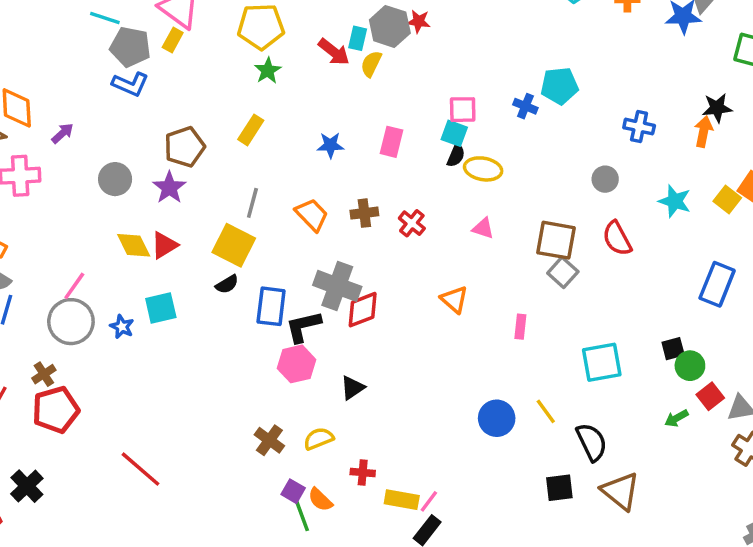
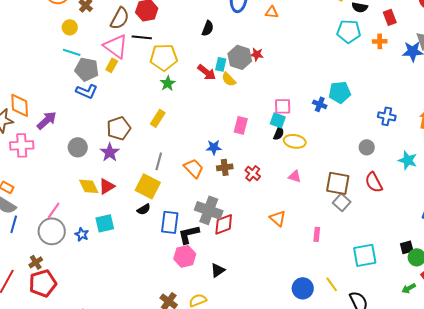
yellow semicircle: (371, 64) -> (229, 79), turned -70
purple arrow: (62, 133) -> (47, 120), size x1.5
blue star: (330, 145) -> (214, 147), moved

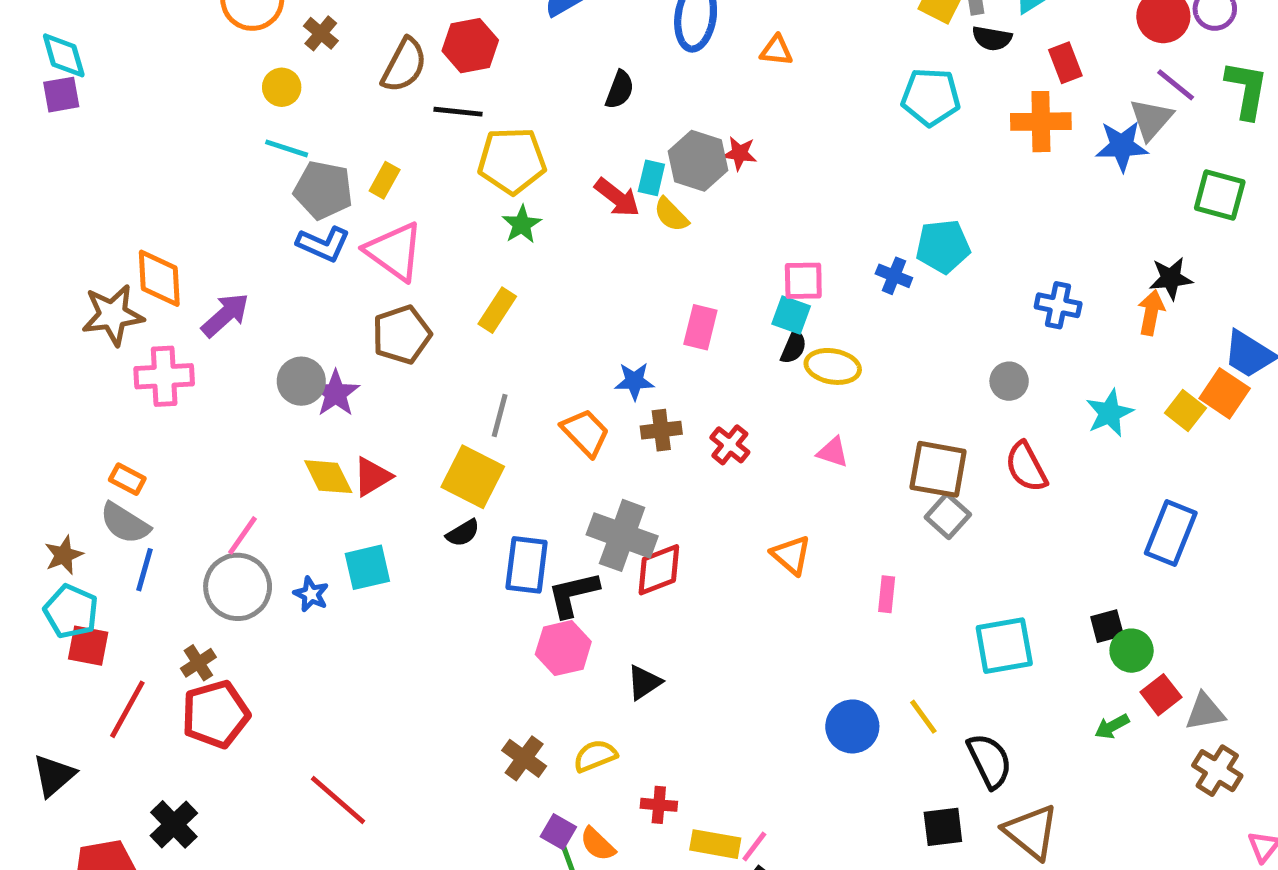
cyan pentagon: (349, 31) -> (931, 97), moved
orange cross: (380, 41) -> (1041, 122), size x1.6
pink triangle: (116, 46) -> (394, 251), moved
purple star: (110, 152) -> (336, 393), moved
cyan star: (408, 160) -> (1109, 413), turned 30

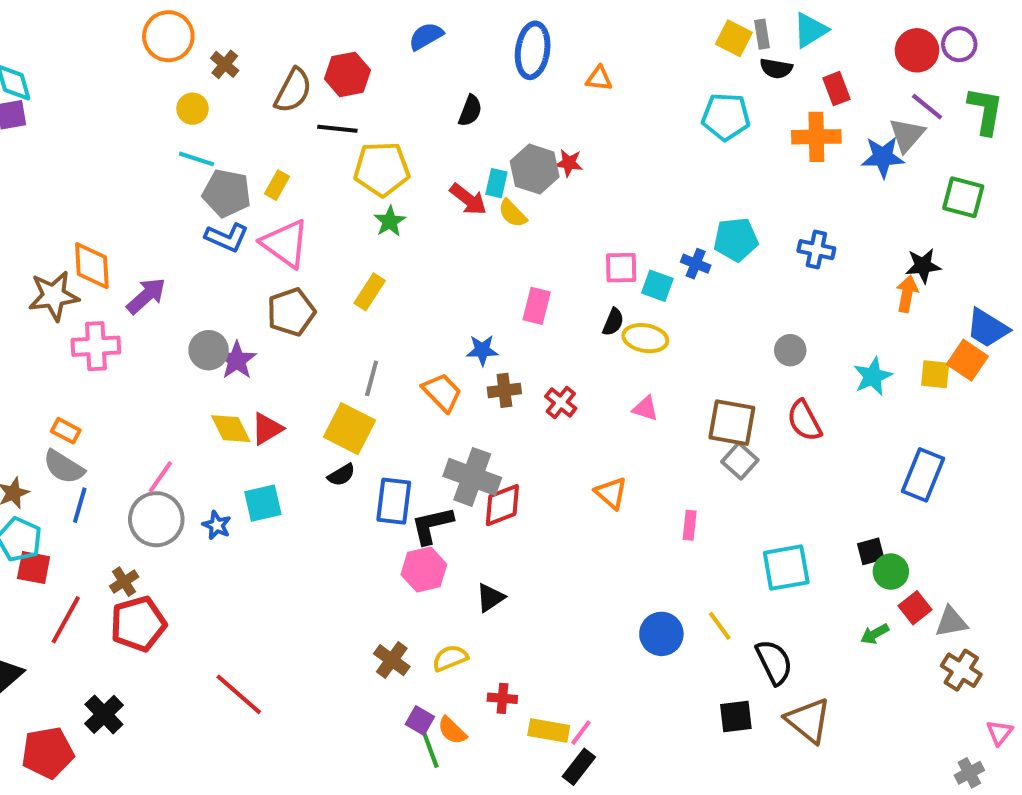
blue cross: (1058, 305) -> (816, 250), moved
cyan square: (791, 315) -> (657, 286), moved
yellow square: (1185, 411) -> (935, 374), turned -32

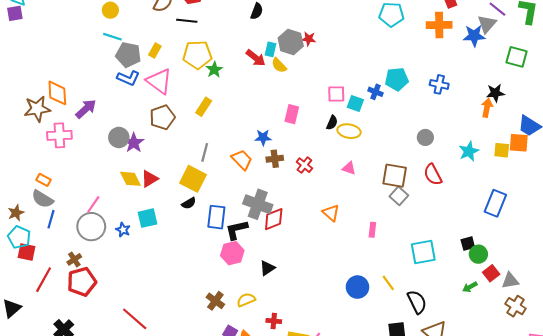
yellow pentagon: (382, 169) -> (197, 55), moved
orange square: (967, 360) -> (519, 143), turned -30

